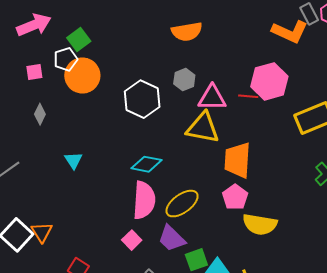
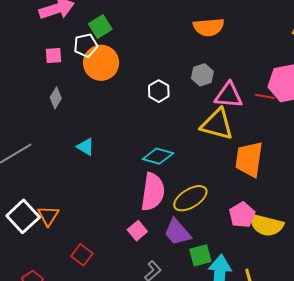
white hexagon: (142, 99) -> (159, 91), size x0.6
cyan triangle: (73, 160) -> (86, 147), turned -30
pink pentagon: (235, 197) -> (242, 215), moved

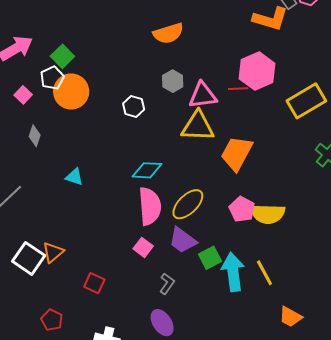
pink square: (54, 56) -> (23, 95), turned -30
orange trapezoid: (249, 159) -> (237, 153), turned 33
orange triangle: (48, 216) -> (53, 252), turned 30

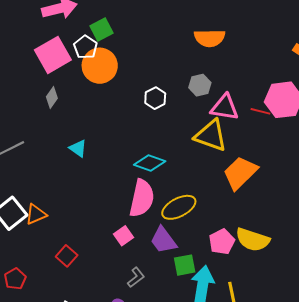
white pentagon: (52, 78) -> (86, 47), turned -30
pink square: (23, 95) -> (53, 55), size x2.0
pink pentagon: (242, 209) -> (222, 242), moved

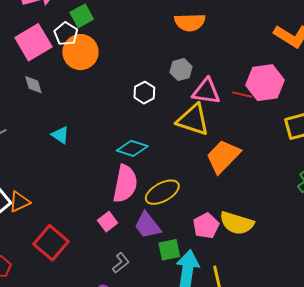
gray diamond: (52, 97) -> (33, 85), turned -50
white hexagon: (155, 98) -> (144, 93), moved
red square: (67, 256) -> (51, 243), size x1.6

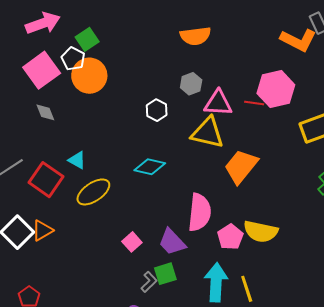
pink semicircle: (125, 184) -> (200, 212), moved
yellow ellipse: (162, 192) -> (93, 192), moved
red square: (51, 243) -> (46, 180), moved
green square: (169, 250) -> (165, 274), moved

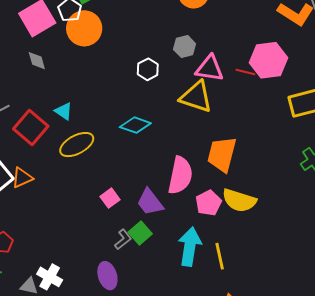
orange trapezoid: (241, 166) -> (222, 154), moved, turned -30
green square: (165, 274) -> (140, 233), turned -30

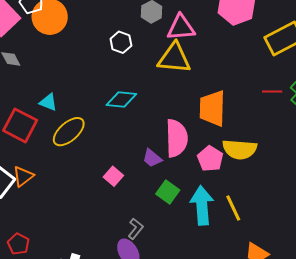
red line: (245, 72) -> (272, 92), moved
purple trapezoid: (150, 202) -> (152, 158), moved, size x0.7
green square: (140, 233) -> (168, 192), moved
gray L-shape: (123, 240) -> (136, 229), moved

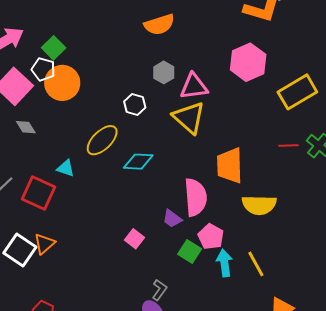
yellow triangle: (174, 58) -> (189, 117), turned 39
yellow ellipse: (69, 132) -> (102, 140), moved
pink pentagon: (210, 159) -> (211, 237), moved
cyan arrow: (202, 205) -> (224, 263), size x0.7

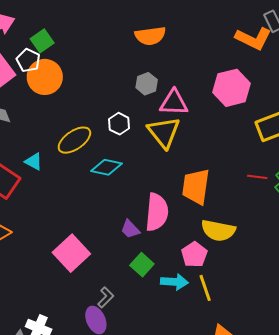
white hexagon: (135, 105) -> (119, 124), moved
pink pentagon: (211, 237) -> (194, 255), moved
pink square: (134, 239) -> (71, 253), moved, size x1.8
cyan arrow: (224, 263) -> (174, 282), turned 92

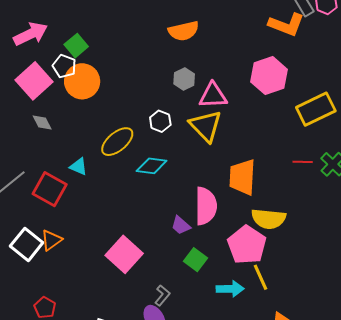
pink pentagon: (194, 255) -> (247, 245), size x1.5
cyan arrow: (174, 282) -> (230, 289), moved

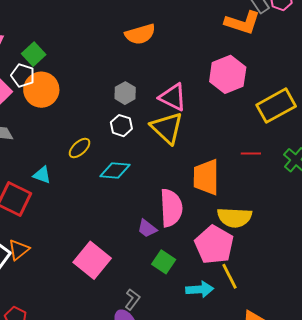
gray hexagon: (184, 79) -> (125, 93), moved
pink triangle: (213, 95) -> (173, 97), turned 32
yellow ellipse: (117, 142) -> (80, 148), size x0.7
red line: (303, 162) -> (251, 153), moved

